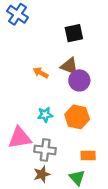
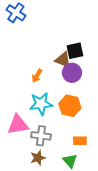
black square: (74, 33) -> (75, 51), moved
orange arrow: (41, 73) -> (37, 76), moved, turned -88
cyan star: (45, 115) -> (41, 104), size x1.6

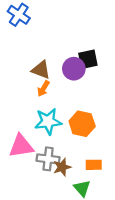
brown triangle: (63, 60) -> (41, 70), moved
purple circle: (72, 73) -> (74, 69), moved
brown star: (38, 158) -> (62, 167), moved

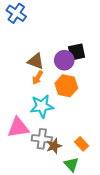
orange hexagon: (82, 124) -> (66, 86), moved
orange rectangle: (94, 165) -> (82, 144), turned 48

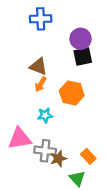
blue cross: (16, 13) -> (41, 19), moved, turned -36
purple circle: (64, 60) -> (81, 39), moved
cyan star: (42, 106) -> (45, 115), size x0.6

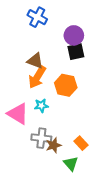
blue cross: (41, 19) -> (37, 17), turned 30
orange arrow: (41, 84) -> (37, 77), size x1.6
pink triangle: (20, 139) -> (18, 114), moved, turned 40

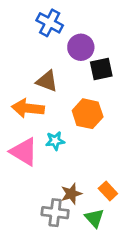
purple circle: (74, 35) -> (81, 47), moved
orange arrow: (37, 77) -> (28, 108), moved, turned 65
gray cross: (41, 138) -> (55, 213), moved

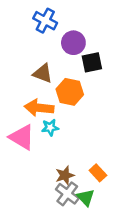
orange arrow: (28, 108) -> (39, 108), moved
orange hexagon: (88, 114) -> (70, 92), moved
gray cross: (55, 213) -> (67, 194), moved, turned 30

